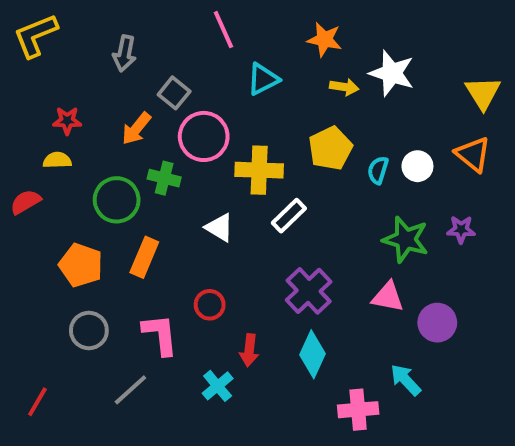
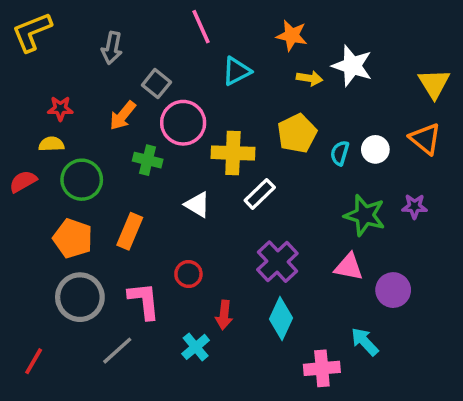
green circle: (117, 200) -> (82, 180), moved
gray circle: (89, 330) -> (80, 297), size x1.4

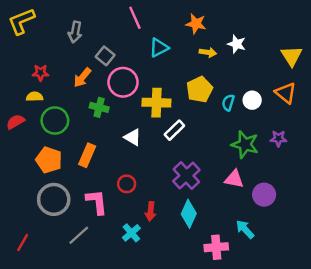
white star: (352, 66) -> (237, 44), size x0.7

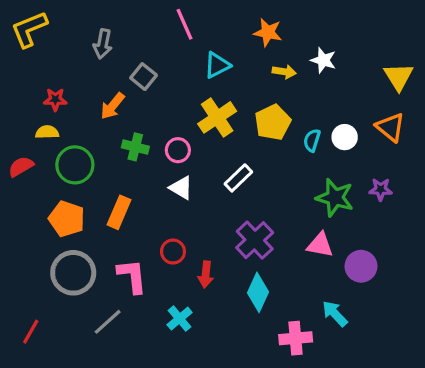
pink circle: (123, 82) -> (178, 150), moved, size x0.6
yellow cross: (156, 103) -> (217, 117), moved, turned -36
red arrow: (151, 211) -> (206, 274), moved

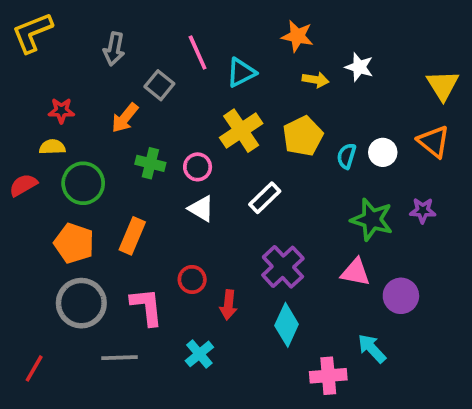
pink line: (184, 24) -> (198, 53), moved
gray line: (108, 322) -> (119, 358), turned 40

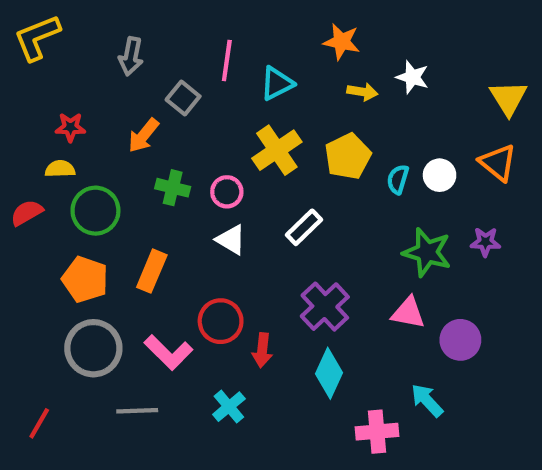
pink line: (198, 53) -> (227, 60), turned 32
red circle: (192, 279) -> (221, 321), size x1.4
pink L-shape: (147, 307) -> (168, 352), turned 141

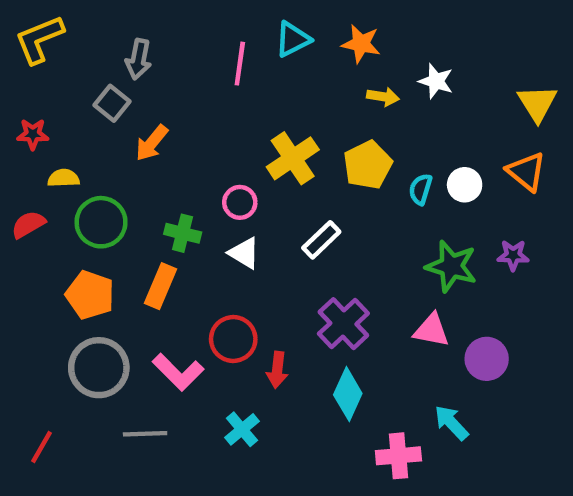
cyan triangle: (277, 83) -> (293, 39), moved
gray square: (183, 98) -> (112, 103), moved
red star: (70, 127) -> (33, 134), moved
green cross: (173, 188) -> (183, 233), moved

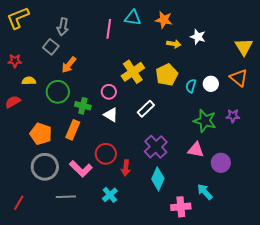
cyan triangle: (293, 39) -> (133, 18), turned 36
green circle: (101, 222) -> (58, 92), moved

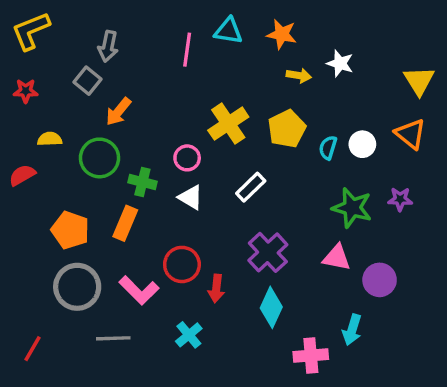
red star: (15, 61) -> (26, 91), moved
cyan arrow: (205, 192) -> (352, 330), turned -120

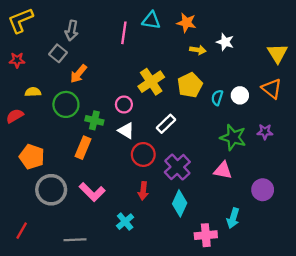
orange pentagon: (70, 230) -> (32, 157), moved
red circle: (182, 264) -> (143, 154), moved
purple circle: (380, 280) -> (263, 190), moved
gray line: (113, 338) -> (75, 240), moved

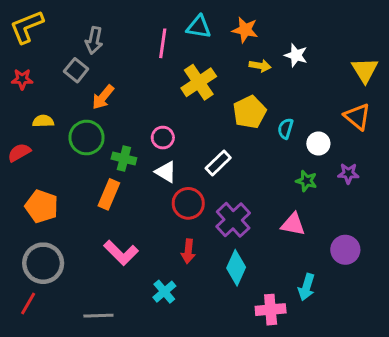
yellow cross: (151, 82) -> (199, 82), moved
white circle: (240, 95) -> (318, 144), moved
green star: (233, 137) -> (306, 181), size x0.6
gray circle: (51, 190) -> (43, 263), moved

